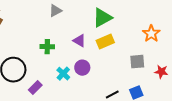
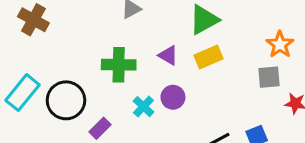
green cross: (47, 47) -> (119, 65), size x1.5
gray square: (137, 62) -> (269, 77), moved

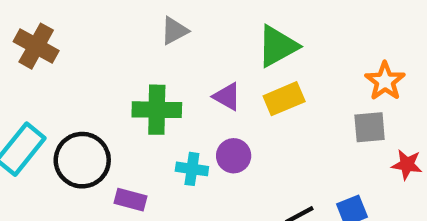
cyan cross: (143, 107) -> (192, 169), turned -35
purple rectangle: (100, 128) -> (130, 200), turned 60

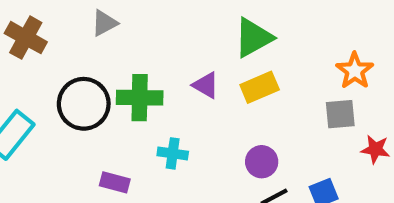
gray triangle: (174, 31) -> (104, 23), moved
purple circle: (234, 156) -> (262, 162), moved
black circle: (82, 160) -> (84, 104), moved

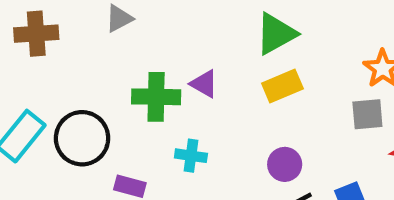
brown cross: (26, 38) -> (36, 34), turned -33
purple triangle: (206, 85) -> (204, 84), moved
black circle: (84, 104) -> (82, 138), moved

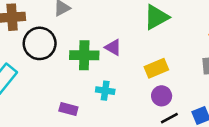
yellow rectangle: (282, 86) -> (156, 68), moved
black circle: (82, 138) -> (40, 43), moved

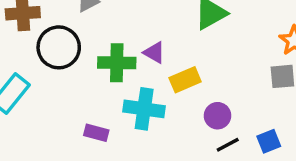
yellow rectangle: (156, 68) -> (185, 80), moved
cyan cross: (105, 91) -> (144, 109), size x1.6

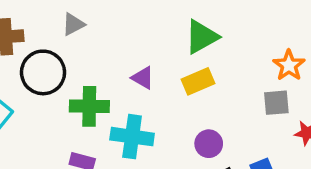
green cross: (117, 63) -> (89, 106), moved
yellow rectangle: (185, 80) -> (198, 81), moved

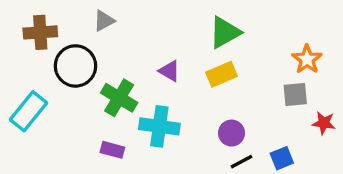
green cross: (89, 106) -> (119, 98), turned 30

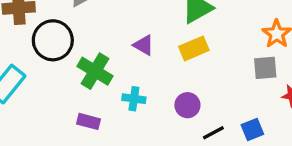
cyan cross: (159, 126) -> (134, 99), size x0.6
purple circle: (232, 133) -> (187, 105), moved

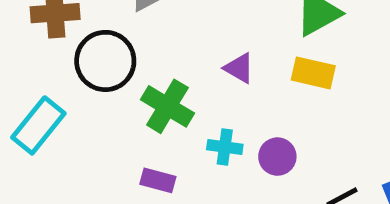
yellow rectangle: (194, 48) -> (313, 73), turned 36
purple circle: (187, 105) -> (277, 157), moved

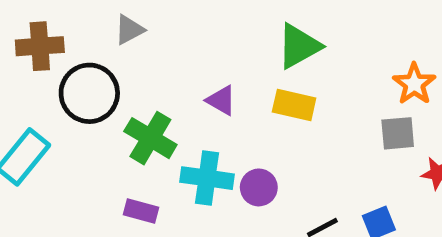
cyan cross: (225, 147) -> (207, 178), size x1.5

